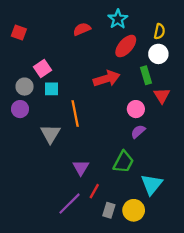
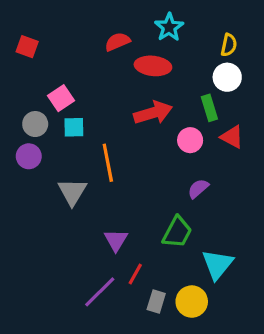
red ellipse: (126, 46) -> (153, 66), moved, turned 55
red triangle: (162, 96) -> (232, 137), turned -30
pink circle: (136, 109) -> (190, 140), moved

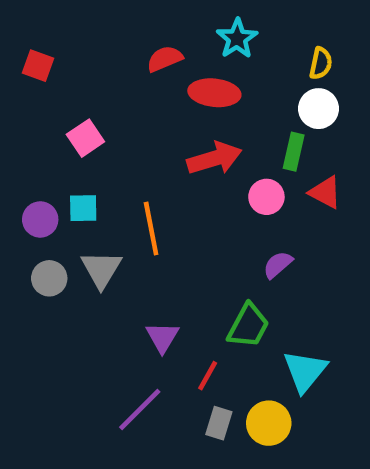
green rectangle: (209, 108) -> (294, 152), turned 30
gray circle: (35, 124) -> (49, 278), moved
cyan square: (74, 127) -> (83, 208), moved
red line: (135, 274) -> (208, 376), moved

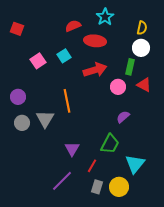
cyan square: (83, 208) -> (64, 56), moved, turned -32

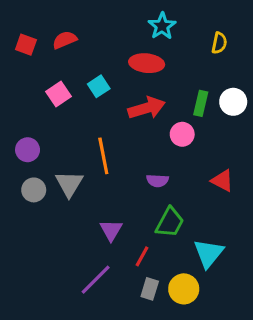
red semicircle: (73, 26) -> (65, 40), moved
white circle: (141, 48) -> (233, 102), moved
red triangle: (144, 85) -> (222, 181), moved
purple semicircle: (123, 117) -> (157, 181), moved, turned -136

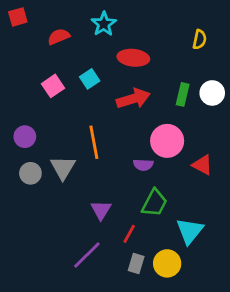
cyan star: (162, 26) -> (104, 24), moved
red square: (26, 45) -> (18, 17), moved, turned -36
pink circle: (182, 134) -> (167, 141), moved, size x1.5

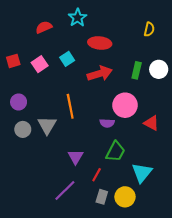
red square: (18, 17) -> (13, 61), moved

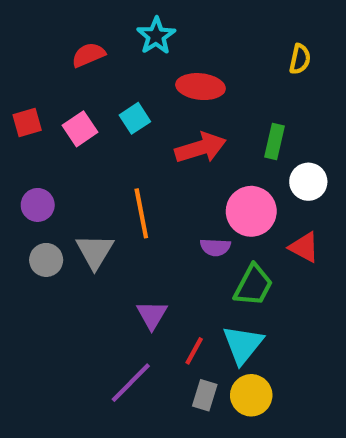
white circle: (159, 69) -> (308, 182), moved
green trapezoid: (116, 152) -> (253, 285), moved
cyan triangle: (142, 173) -> (243, 345), moved

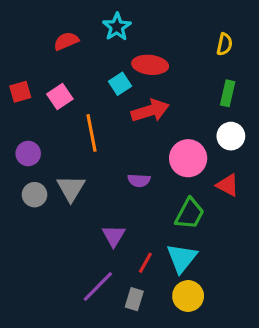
cyan square: (135, 118) -> (120, 84), moved
green rectangle: (274, 142) -> (228, 93), moved
orange line: (141, 213) -> (92, 133), moved
purple semicircle: (215, 247) -> (139, 180), moved
gray rectangle: (205, 395) -> (134, 299), moved

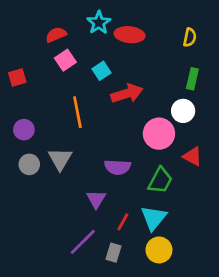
red ellipse: (150, 65) -> (130, 35), moved
pink square: (60, 96) -> (65, 60), moved
white circle: (231, 136) -> (183, 111), moved
purple semicircle: (139, 180) -> (118, 167), moved, size x1.4

